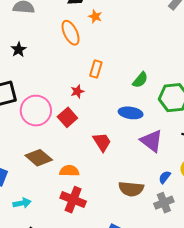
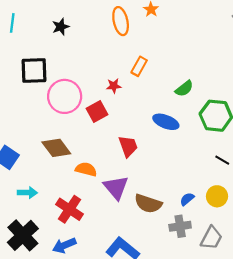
purple triangle: (151, 141) -> (116, 187), moved
red cross: (73, 200) -> (70, 209), moved

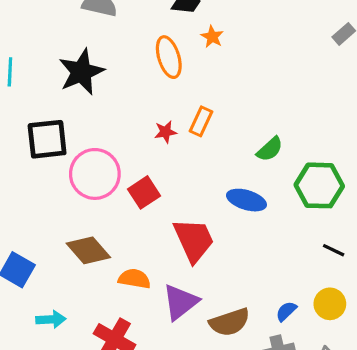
black star: (61, 27) -> (81, 72), size x1.8
red star: (114, 86) -> (165, 132), moved
red trapezoid: (128, 146) -> (194, 240), size x1.4
purple triangle: (116, 187) -> (180, 302), turned 36
brown semicircle: (148, 204) -> (230, 322), turned -32

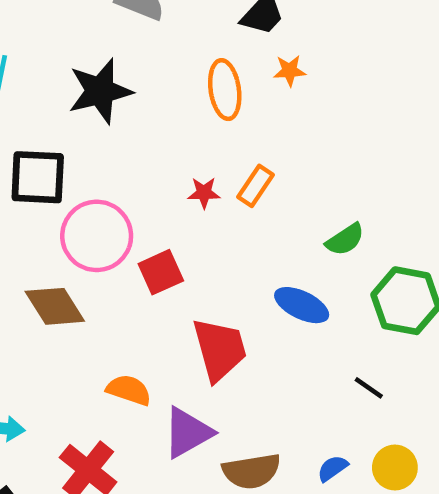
orange star: (212, 37) -> (290, 71), turned 30
brown diamond: (88, 250) -> (55, 306), moved
black line: (334, 250) -> (369, 388), moved

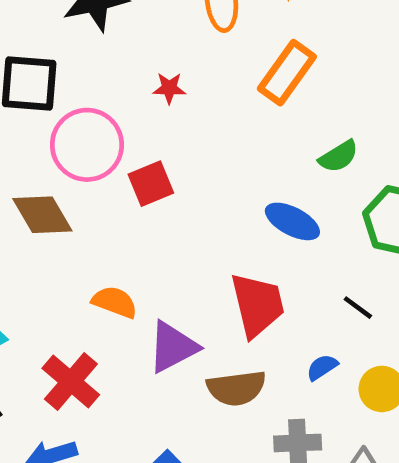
orange rectangle: (256, 186) -> (287, 73), moved, size x1.5
red star: (204, 193) -> (169, 88), moved
red trapezoid: (220, 349) -> (257, 305), moved
blue semicircle: (333, 468) -> (322, 367), moved

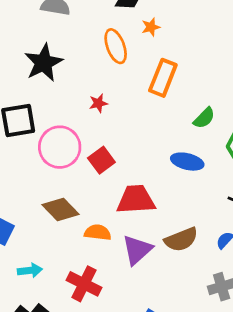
brown diamond: (42, 215) -> (61, 210), moved
red trapezoid: (257, 305) -> (136, 200), moved, turned -66
brown semicircle: (236, 388) -> (181, 239), moved

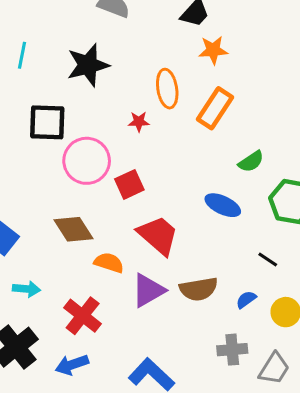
orange star: (151, 27) -> (213, 50), size x1.4
orange ellipse: (116, 46) -> (167, 89), moved
red trapezoid: (136, 200) -> (158, 235), turned 33

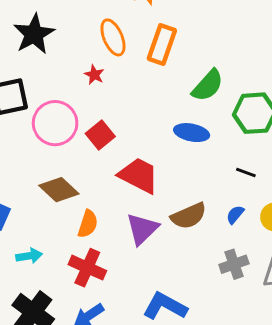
red star: (139, 122) -> (94, 75), turned -30
green semicircle: (251, 161) -> (208, 85), size x1.4
orange semicircle: (109, 263) -> (88, 224), moved, turned 104

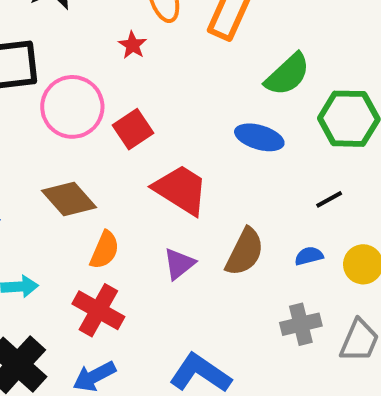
black line: (246, 172) -> (329, 199), turned -54
blue semicircle: (235, 215) -> (309, 256), turned 30
brown semicircle: (189, 216) -> (245, 252), turned -45
purple triangle: (142, 229) -> (179, 264), size x0.7

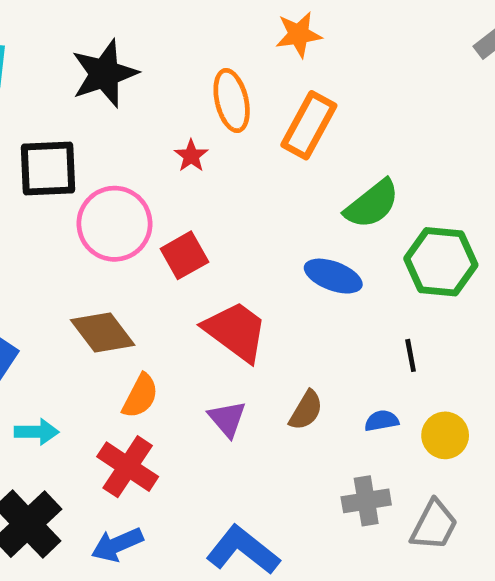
black line: (329, 199) -> (411, 355), turned -76
brown semicircle: (245, 252) -> (306, 410), size x0.7
purple triangle: (179, 264) -> (227, 419), turned -36

